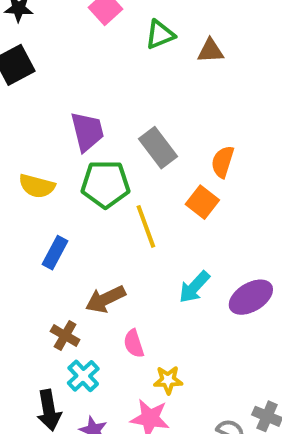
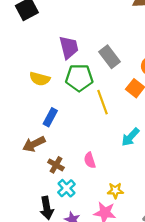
brown arrow: (105, 299) -> (34, 144), moved
pink semicircle: (134, 344) -> (90, 160), moved

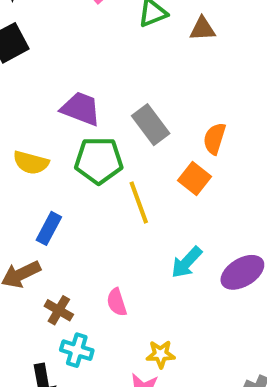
purple trapezoid: (69, 47) -> (81, 109), turned -55
cyan cross: (66, 188) -> (77, 350), turned -30

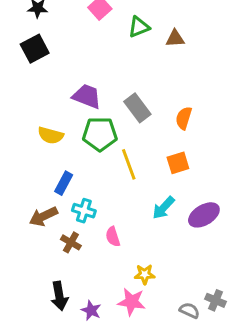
orange square: (195, 179) -> (178, 163), moved, turned 35
cyan cross: (77, 350) -> (84, 211), moved

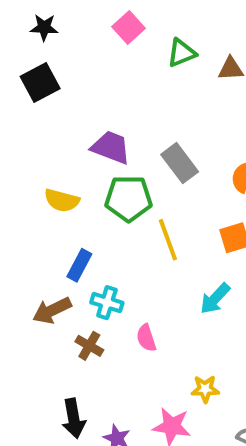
yellow star: (145, 274) -> (205, 389), moved

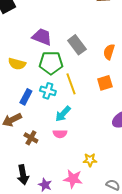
cyan arrow: (215, 299) -> (63, 114), moved
cyan cross: (107, 303) -> (48, 91), moved
pink semicircle: (146, 338) -> (60, 134), turned -72

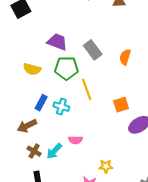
orange square: (105, 83) -> (121, 105), moved
cyan cross: (48, 91) -> (61, 107), moved
cyan arrow: (63, 114) -> (54, 151), moved
brown cross: (31, 138) -> (34, 151), moved

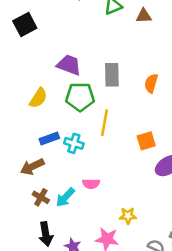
gray rectangle: (93, 50) -> (112, 75), turned 36
yellow semicircle: (32, 69) -> (38, 98), turned -72
yellow line: (87, 89) -> (105, 123), turned 30
blue rectangle: (41, 103) -> (49, 138), turned 42

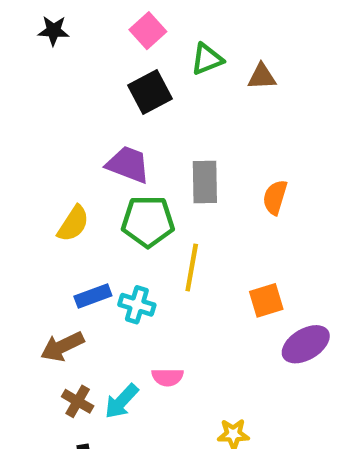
black square: (25, 24) -> (150, 92), moved

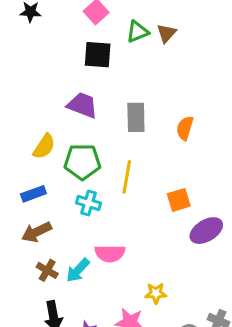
brown triangle: (262, 77) -> (167, 33), moved, turned -45
black square: (150, 92) -> (98, 55), turned 32
green pentagon: (148, 221) -> (82, 162), moved
blue rectangle: (93, 296) -> (33, 194), moved
pink semicircle: (168, 377) -> (110, 253), size x1.4

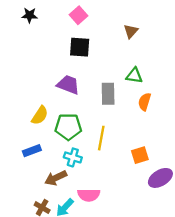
green triangle: (137, 32) -> (134, 76), moved, turned 30
brown arrow: (37, 232) -> (56, 178), moved

